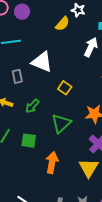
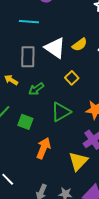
yellow semicircle: (62, 24) -> (80, 45), moved
gray rectangle: (17, 76) -> (28, 57), size x1.5

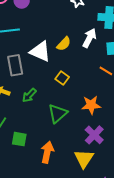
green square: (25, 122) -> (19, 139), moved

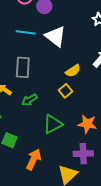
yellow semicircle: (64, 44) -> (73, 71), moved
white triangle: (40, 51) -> (55, 36), moved
purple cross: (94, 135) -> (83, 154), turned 30

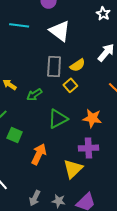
cyan line: (26, 32) -> (19, 25), moved
gray rectangle: (23, 67) -> (54, 66), moved

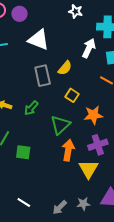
yellow square: (70, 85) -> (72, 95), moved
orange arrow: (39, 154) -> (68, 150), moved
gray arrow: (35, 198) -> (60, 207), turned 35

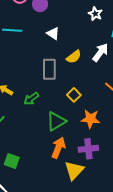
white triangle: (39, 40) -> (53, 34), size x0.6
yellow semicircle: (65, 68) -> (74, 57), moved
green square: (23, 152) -> (12, 161), moved

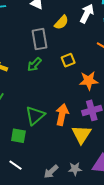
yellow square: (74, 95) -> (68, 60), turned 32
green arrow: (31, 99) -> (34, 64), moved
green triangle: (56, 121) -> (35, 116), moved

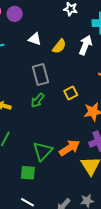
yellow semicircle: (61, 22) -> (59, 46), moved
orange arrow: (62, 115) -> (69, 148), turned 50

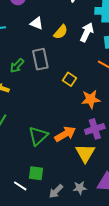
yellow square: (71, 93) -> (70, 79), turned -32
green arrow: (38, 100) -> (17, 66), moved
green square: (28, 173) -> (36, 173), moved

